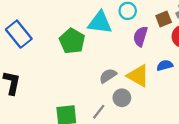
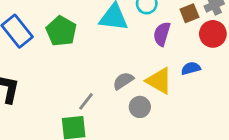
green pentagon: (72, 41) -> (61, 31), moved
gray line: (99, 112) -> (86, 101), moved

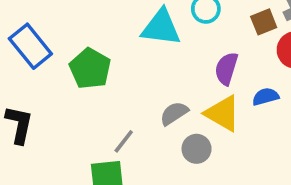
green pentagon: (61, 31) -> (90, 69), moved
purple semicircle: (162, 34) -> (226, 69), moved

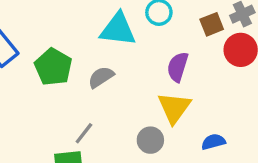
blue semicircle: (266, 97) -> (213, 142), moved
gray semicircle: (174, 113) -> (101, 77), moved
yellow triangle: (223, 113) -> (174, 108), turned 36

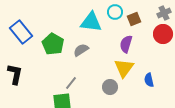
brown square: (212, 24) -> (134, 19), moved
blue semicircle: (213, 142) -> (149, 80), moved, turned -88

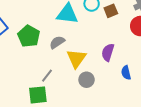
purple semicircle: (126, 44) -> (108, 52), moved
yellow triangle: (124, 68) -> (76, 58), moved

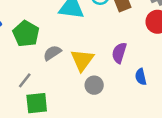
gray semicircle: (57, 42) -> (52, 53), moved
gray line: (47, 76) -> (25, 80), moved

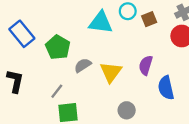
blue semicircle: (141, 77) -> (166, 88), size x1.5
gray circle: (94, 85) -> (127, 110), moved

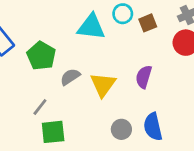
blue semicircle: (166, 88) -> (153, 127), moved

